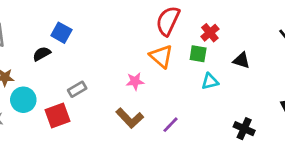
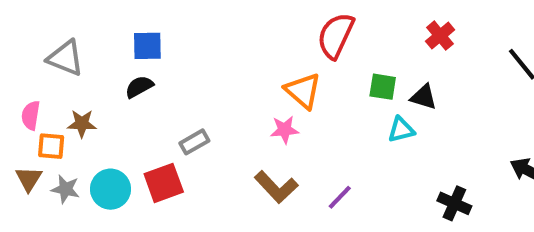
blue square: (61, 33) -> (147, 46), moved, turned -30
red cross: (210, 33) -> (440, 36), moved
orange triangle: (161, 56) -> (303, 91), moved
black triangle: (241, 60) -> (424, 97), moved
cyan circle: (23, 100) -> (111, 189), moved

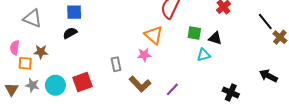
gray rectangle: (194, 142) -> (116, 64), moved, turned -72
brown triangle: (29, 179) -> (12, 89), moved

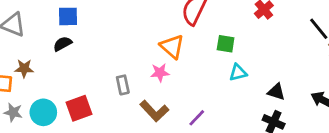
black triangle: (215, 38) -> (276, 92), moved

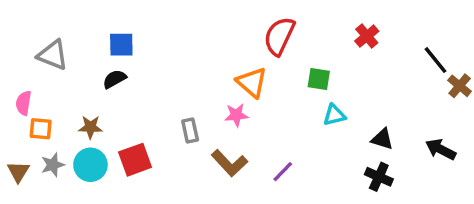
brown star: (24, 68) -> (90, 127), moved
gray star: (13, 112) -> (53, 165), turned -30

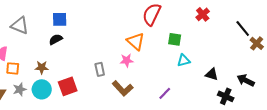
purple line: (283, 172) -> (165, 93), moved
black cross: (379, 177) -> (226, 96), moved

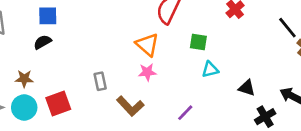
pink star: (127, 60) -> (147, 72), moved
black cross: (226, 96) -> (265, 117), turned 35

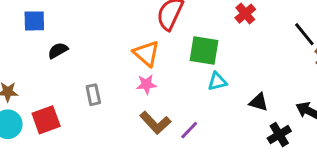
black semicircle: (43, 42) -> (58, 50), moved
green square: (198, 42) -> (204, 50), size x1.5
brown L-shape: (130, 106) -> (155, 123), moved

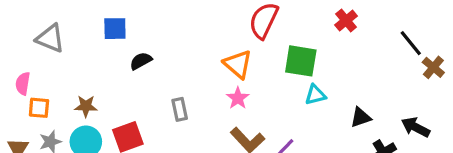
pink star: (146, 84) -> (238, 98), turned -30
black triangle: (259, 102) -> (361, 117), turned -36

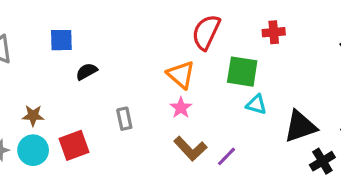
red cross: (346, 20) -> (274, 32), moved, turned 35
cyan triangle: (315, 95) -> (256, 105), turned 30
black triangle: (361, 117) -> (300, 127), size x1.6

